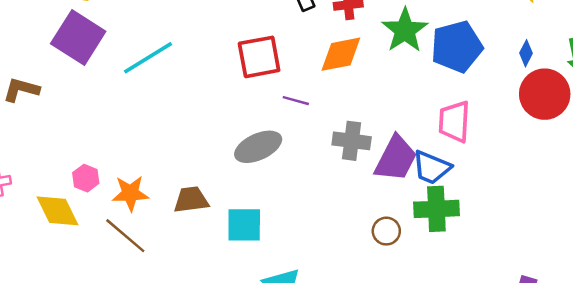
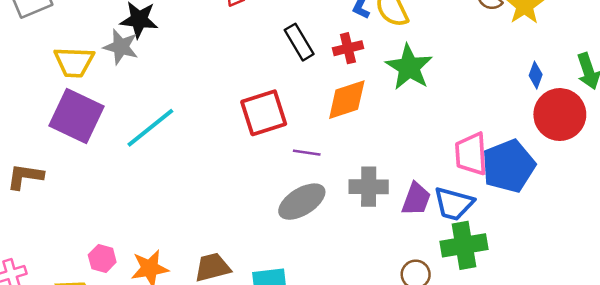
blue pentagon: (457, 47) -> (508, 166), moved
gray ellipse: (258, 147) -> (302, 202), moved
purple trapezoid: (396, 158) -> (416, 199), size x0.7

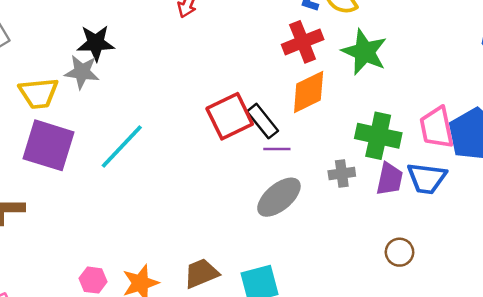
black rectangle: (299, 42) -> (262, 121), moved
red cross: (348, 48) -> (303, 42), size x1.4
gray cross: (369, 187) -> (342, 174), size x0.7
green cross: (464, 245) -> (378, 136), moved, turned 30

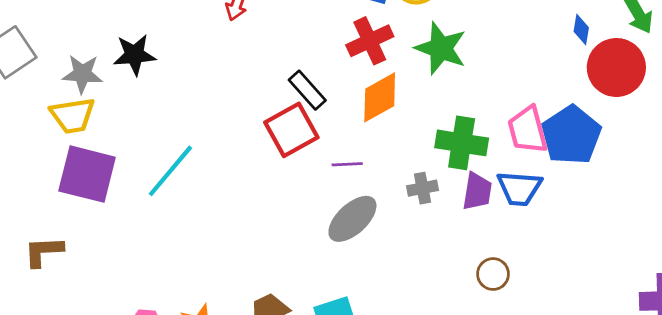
gray star: (82, 72) -> (82, 74), moved
black rectangle: (262, 121) -> (307, 90), moved

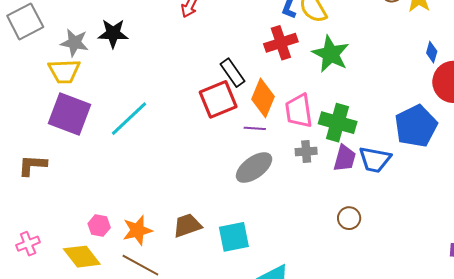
orange diamond: (380, 97) -> (263, 98), moved, turned -45
pink trapezoid: (528, 130) -> (299, 111), moved

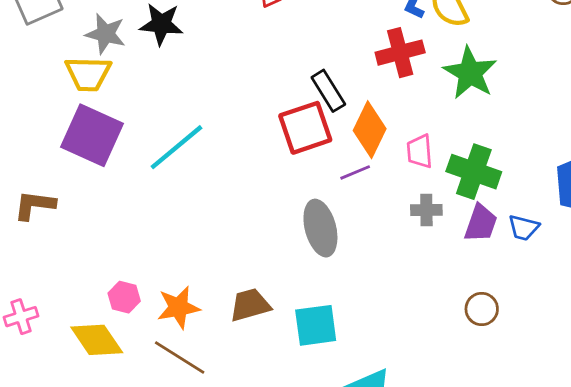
pink trapezoid: (299, 111) -> (420, 151), size x0.7
purple line: (255, 128) -> (355, 172), turned -30
blue trapezoid: (375, 160) -> (524, 228), size x0.7
gray ellipse: (254, 168) -> (320, 228), moved, turned -72

